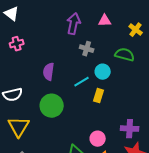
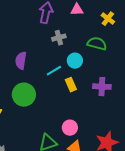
gray cross: (87, 49) -> (59, 38), turned -32
yellow rectangle: (99, 96) -> (71, 85), turned -40
purple cross: (130, 129) -> (102, 87), moved

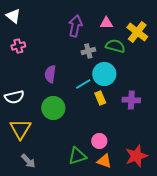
yellow cross: (108, 19) -> (137, 32), size x1.5
green semicircle: (97, 44) -> (115, 46), moved
cyan circle: (75, 61) -> (104, 74), size x1.5

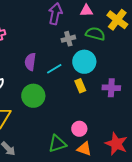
cyan line: (83, 84) -> (54, 69), moved
red star: (136, 156) -> (116, 144), turned -30

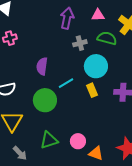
cyan line: (54, 69) -> (66, 83), moved
pink circle: (79, 129) -> (78, 141), moved
green triangle: (57, 144) -> (49, 140), moved

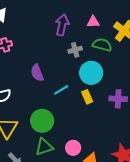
purple semicircle: (42, 66) -> (37, 73), turned -30
green circle: (45, 100) -> (42, 121), moved

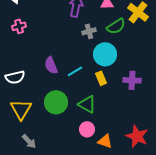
green semicircle: (102, 45) -> (116, 26), turned 132
purple semicircle: (37, 73) -> (51, 65), moved
green triangle: (44, 147) -> (87, 104), moved, turned 48

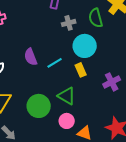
green semicircle: (116, 26) -> (96, 18), turned 108
purple cross: (132, 80) -> (112, 82), moved, turned -30
green circle: (56, 102) -> (39, 106), moved

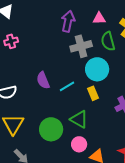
gray cross: (69, 23) -> (81, 46), size x1.5

